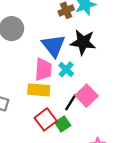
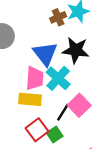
cyan cross: (66, 69) -> (58, 78), size x1.5

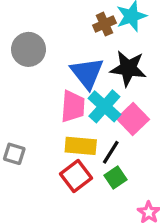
yellow rectangle: (30, 99) -> (81, 146), moved
pink square: (79, 105) -> (133, 119), moved
green square: (55, 135) -> (116, 178), moved

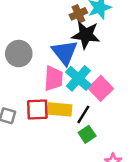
gray circle: (29, 49) -> (19, 54), moved
black star: (128, 68) -> (86, 35), moved
red square: (76, 176) -> (37, 109), moved, turned 35

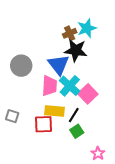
red square: (37, 109) -> (43, 124), moved

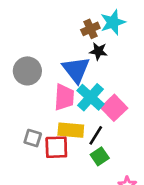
black star: (76, 50) -> (98, 51), size x0.6
gray square: (12, 116) -> (33, 138), moved

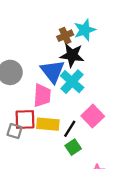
black star: (98, 51) -> (72, 55), size x1.5
cyan cross: (90, 97) -> (72, 82), moved
pink square: (114, 108) -> (93, 116), moved
red square: (56, 147) -> (25, 120), moved

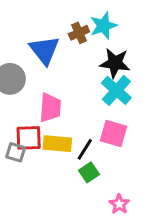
black star: (72, 55) -> (115, 63), moved
blue triangle: (52, 71) -> (44, 50), moved
cyan cross: (72, 82) -> (116, 90), moved
pink square: (93, 116) -> (114, 134), turned -30

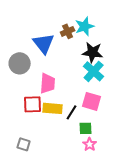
gray square: (16, 152) -> (24, 144), moved
green square: (89, 172) -> (86, 128), moved, turned 32
pink star: (119, 204) -> (90, 144), moved

